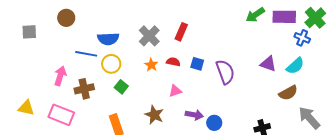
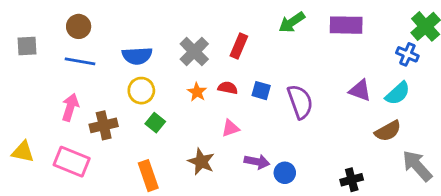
green arrow: (255, 15) -> (292, 22), moved
purple rectangle: (284, 17) -> (346, 25), moved
blue line: (86, 54) -> (80, 61), moved

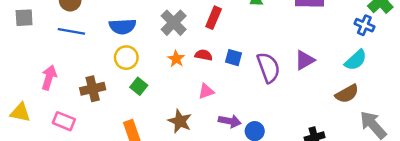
purple triangle: (360, 91) -> (305, 60), moved, turned -50
pink arrow: (70, 107) -> (49, 78), moved
pink rectangle: (72, 162) -> (64, 121), size x0.7

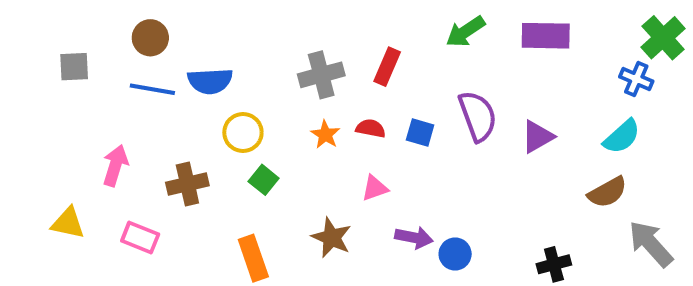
gray cross: (174, 23) -> (321, 75), turned 30
blue semicircle: (123, 26) -> (210, 81), moved
purple semicircle: (268, 68) -> (478, 116), moved

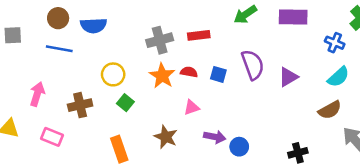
red rectangle: (387, 67) -> (199, 35), turned 60
blue cross: (636, 79) -> (335, 43), moved
blue semicircle: (210, 81) -> (94, 25), moved
orange star: (325, 135) -> (162, 76), size x1.5

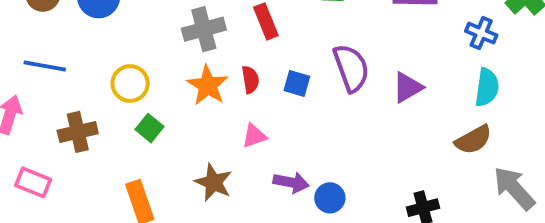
red rectangle: (199, 35) -> (266, 21), turned 75
blue line: (59, 49) -> (45, 66), moved
red semicircle: (189, 72) -> (250, 80), turned 70
cyan semicircle: (338, 77) -> (487, 87), turned -40

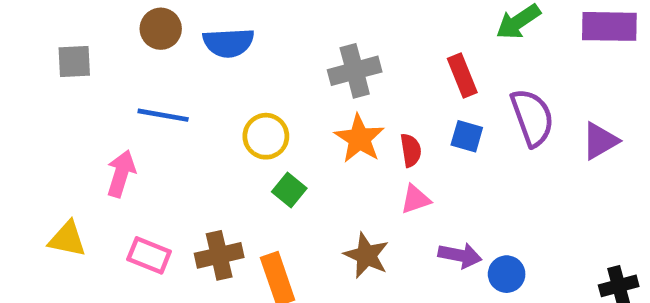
red rectangle: (266, 21) -> (462, 75), moved
red semicircle: (250, 80) -> (411, 150), moved
brown cross: (78, 132) -> (219, 255), moved

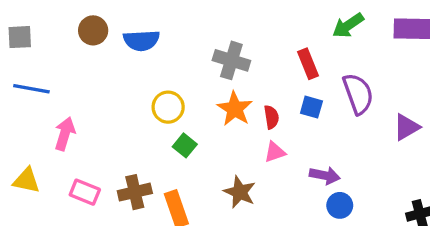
gray square: (74, 61) -> (20, 37), moved
gray cross: (355, 71) -> (231, 60), turned 32
blue line: (163, 115) -> (31, 89), moved
purple triangle: (600, 141) -> (406, 127), moved
purple arrow: (460, 255) -> (325, 175), moved

